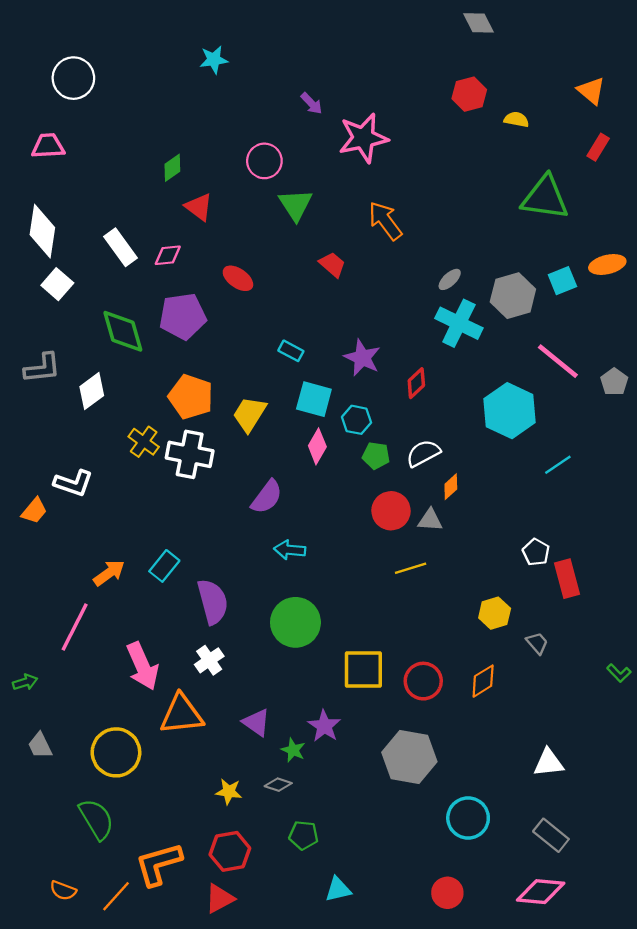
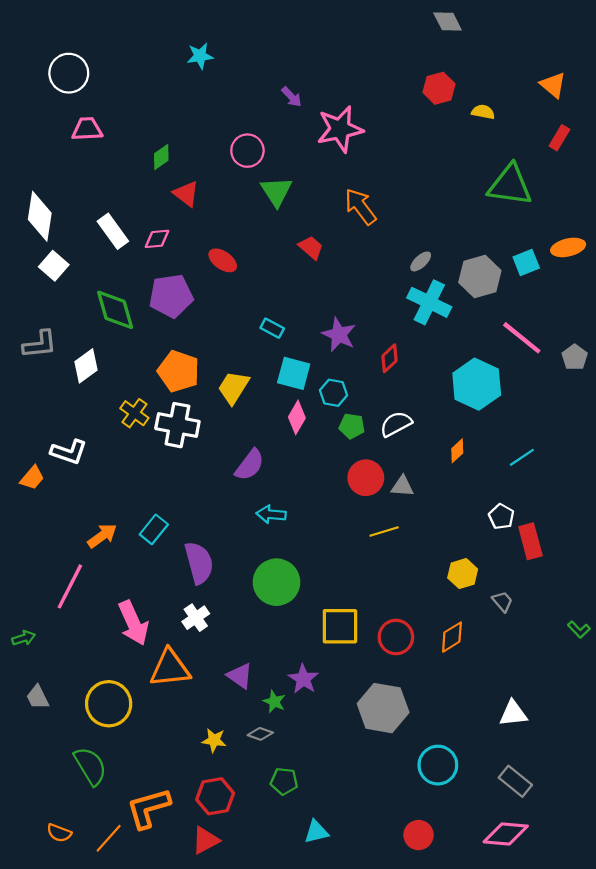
pink trapezoid: (48, 146) -> (87, 129), moved
cyan line: (558, 465) -> (522, 457), moved
orange diamond: (451, 487) -> (457, 451), moved

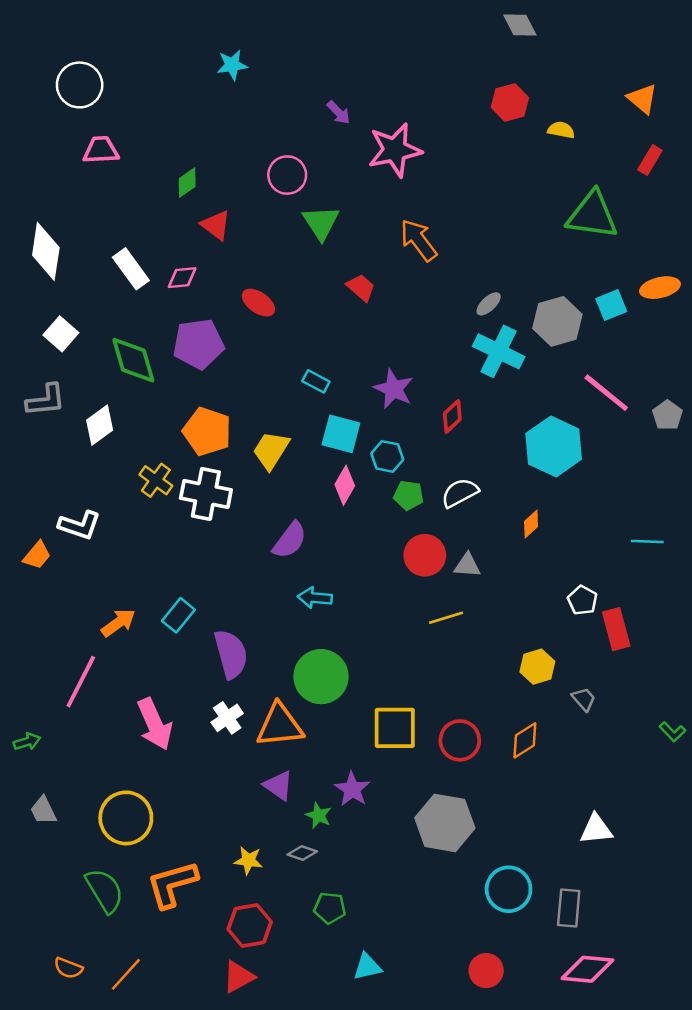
white square: (54, 266) -> (61, 334), moved
cyan line: (522, 457) -> (647, 542), moved, turned 36
orange triangle: (170, 668) -> (280, 725), moved
gray rectangle: (515, 781) -> (569, 908), moved, turned 56
orange L-shape: (148, 808) -> (172, 884), moved

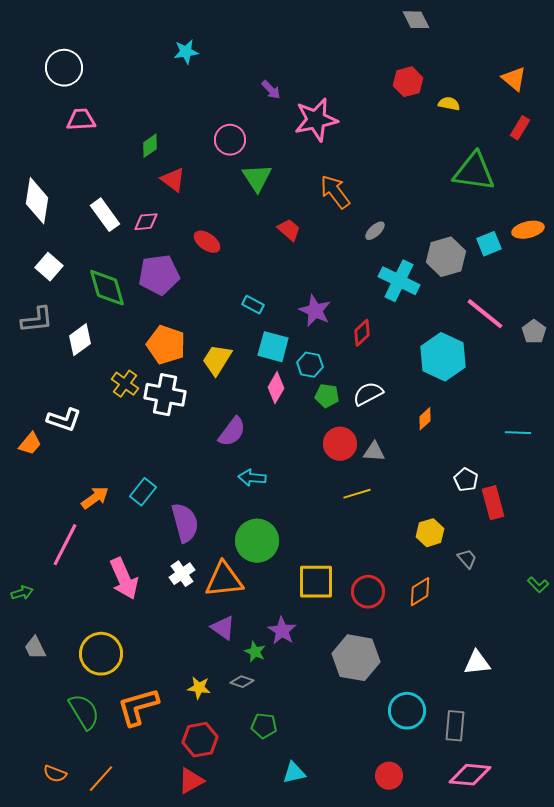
gray ellipse: (489, 304) -> (375, 231), moved

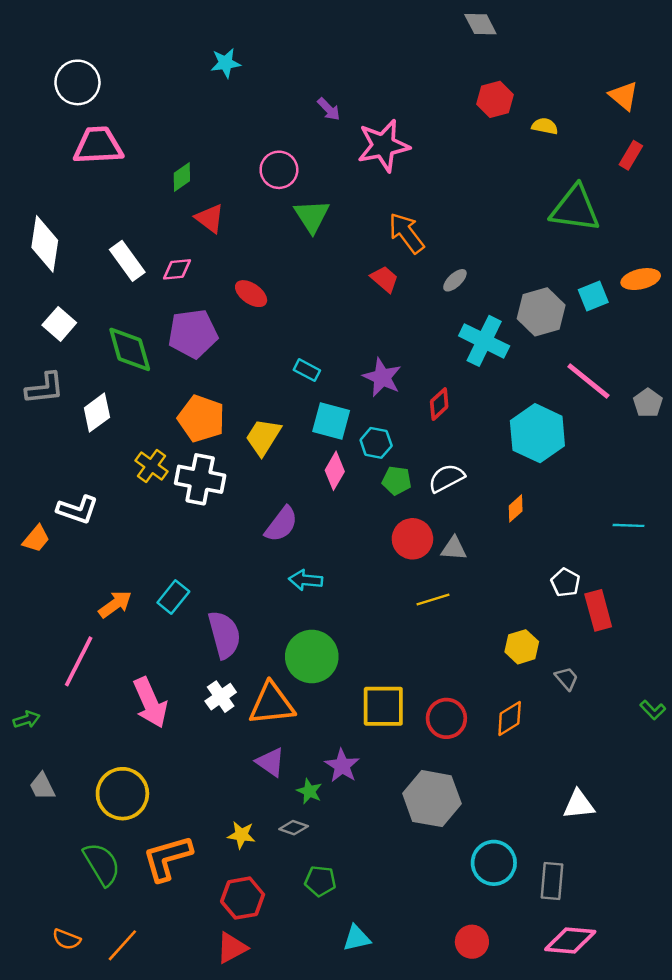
gray diamond: (416, 20) -> (480, 24), moved
pink trapezoid: (81, 120) -> (98, 146), size x1.4
red trapezoid: (289, 230) -> (385, 279), moved

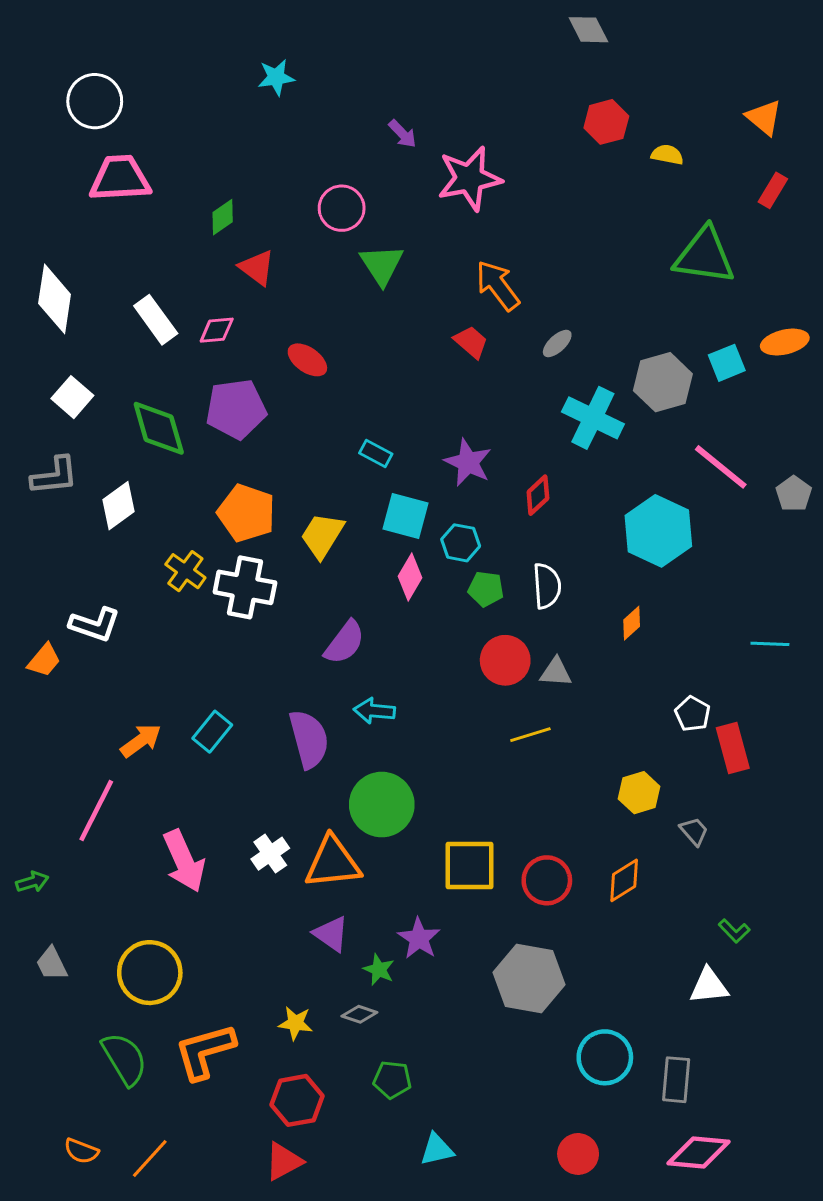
white semicircle: (446, 478) -> (547, 586), turned 114
purple semicircle: (224, 635) -> (309, 739), moved
green L-shape: (653, 710) -> (734, 931), moved

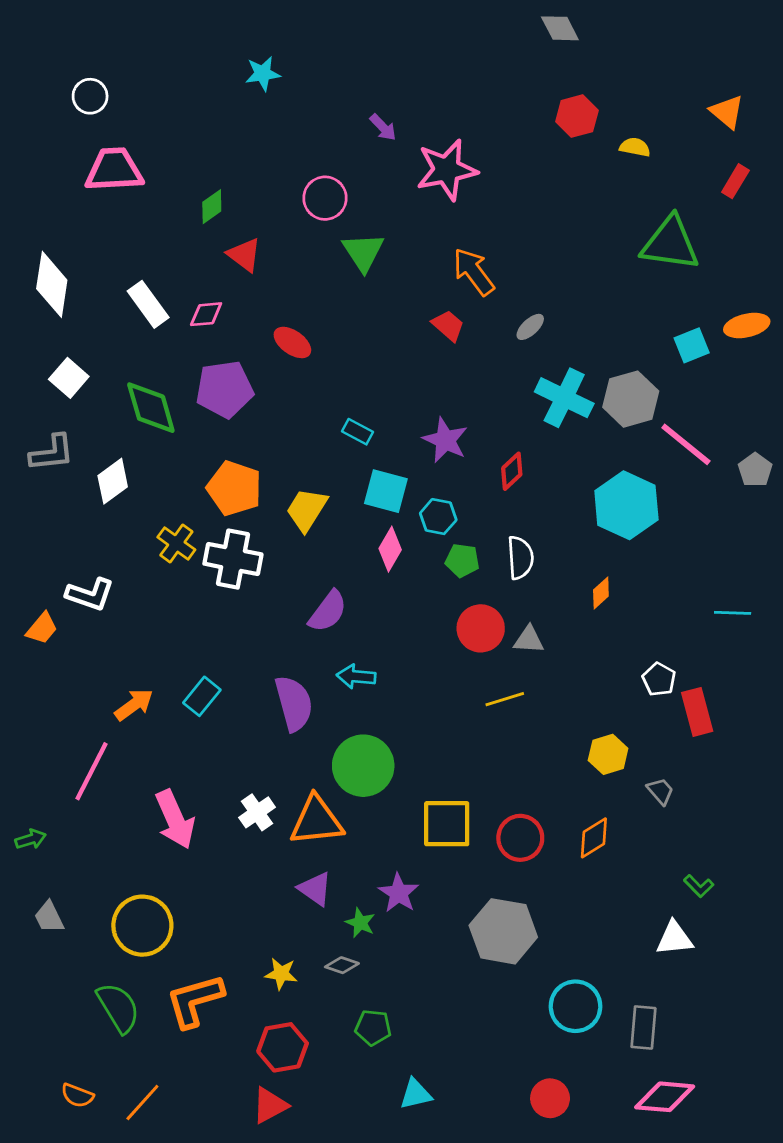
white circle: (95, 101) -> (90, 96), size x0.7
gray hexagon: (663, 382) -> (631, 399), moved

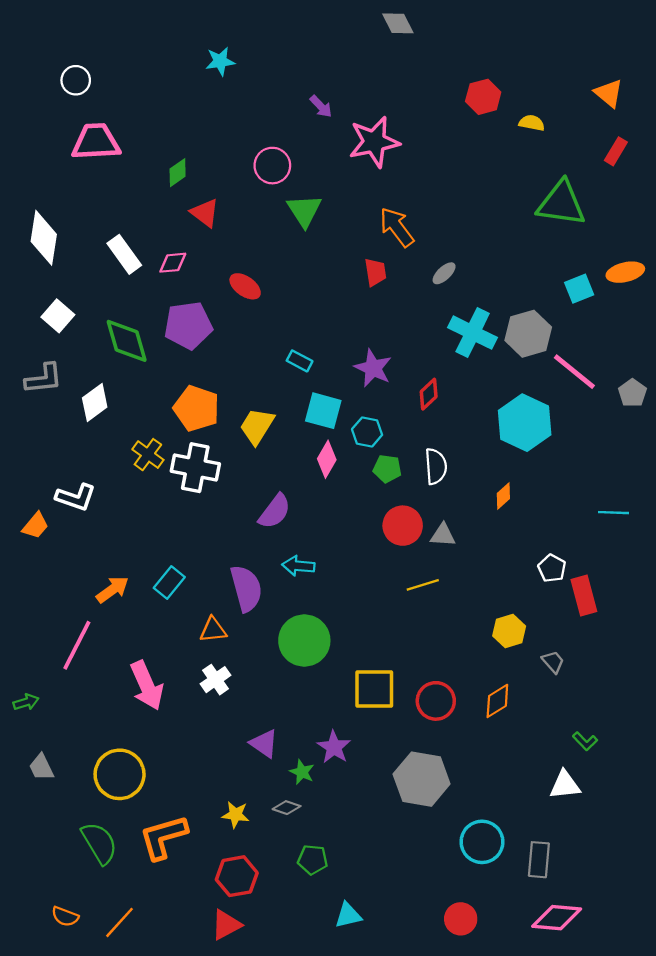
gray diamond: (560, 28) -> (398, 23), moved
red trapezoid: (448, 326) -> (375, 272), turned 40
orange triangle: (316, 821) -> (213, 630), moved, size x0.6

